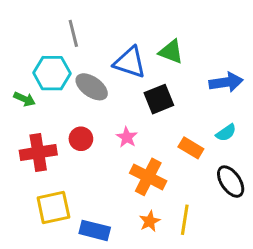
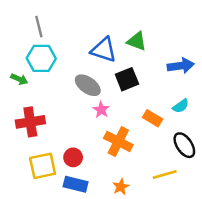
gray line: (73, 33) -> (39, 27), moved
gray ellipse: (92, 87) -> (88, 85), moved
red circle: (81, 139) -> (73, 157), moved
yellow line: (185, 220) -> (165, 174), moved, turned 65
orange star: (150, 221) -> (121, 187), moved

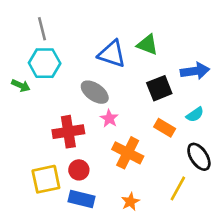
black square: (127, 79) -> (159, 88), moved
red cross: (30, 122) -> (68, 132), moved
yellow line: (165, 174) -> (178, 188), turned -45

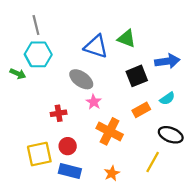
orange rectangle: (165, 128) -> (141, 110), turned -60
red cross: (68, 132) -> (59, 113), size x0.6
black ellipse: (199, 157) -> (171, 135), turned -35

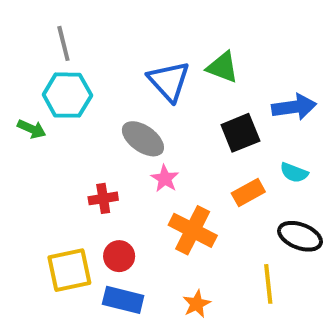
blue triangle: (96, 46) -> (169, 81), turned 30
cyan semicircle: (167, 99) -> (294, 173), turned 56
yellow line: (153, 162) -> (268, 284), turned -35

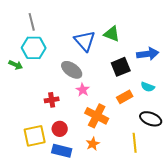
orange star: (197, 304) -> (93, 144), moved

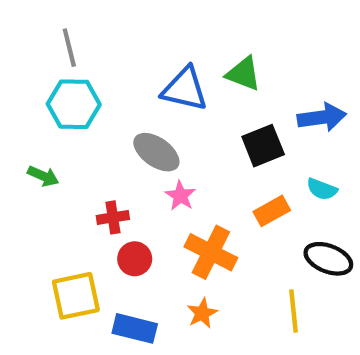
blue triangle: (85, 41) -> (185, 89), turned -35
green arrow: (16, 65) -> (43, 176), moved
red circle: (60, 129) -> (135, 259), moved

